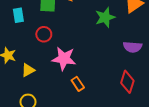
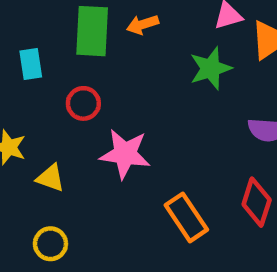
yellow triangle: (28, 70) -> (50, 178), turned 48
orange rectangle: (78, 84) -> (186, 217), moved, size x1.5

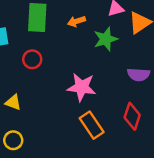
orange arrow: (143, 24) -> (76, 21), moved
pink star: (125, 154) -> (82, 87), moved

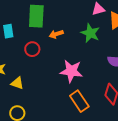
orange arrow: (76, 21) -> (56, 34), moved
green star: (106, 39) -> (90, 33), turned -30

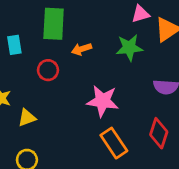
green star: (90, 33) -> (129, 48), turned -30
yellow triangle: (17, 83) -> (27, 118), turned -40

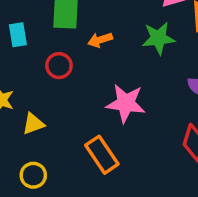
orange rectangle: (114, 143) -> (102, 155), moved

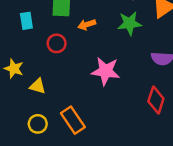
yellow triangle: (33, 124) -> (38, 86), turned 36
orange rectangle: (102, 155) -> (73, 120), moved

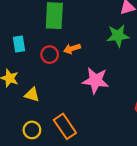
cyan rectangle: (26, 21) -> (19, 44), moved
orange arrow: (87, 25) -> (72, 49), moved

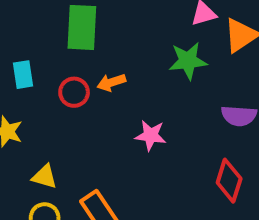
pink star: (96, 80) -> (151, 135), size x0.7
yellow triangle: (32, 95) -> (45, 177), moved

